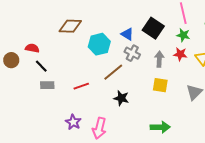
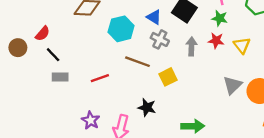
red semicircle: (32, 48) -> (43, 34), turned 120
brown line: (113, 72) -> (138, 62), turned 60
yellow square: (160, 85) -> (168, 77), moved, turned -35
black star: (121, 98) -> (147, 107), moved

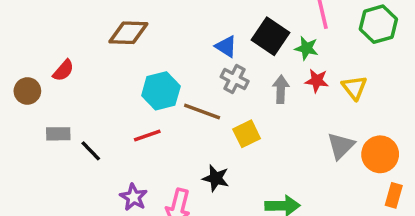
green star: (220, 18) -> (306, 48), moved
cyan hexagon: (121, 29) -> (161, 91), moved
black line: (53, 55) -> (91, 151), moved
gray rectangle: (60, 77) -> (58, 134), moved

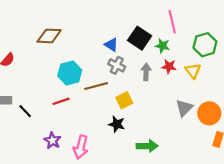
green hexagon: (378, 24) -> (205, 45), moved
brown line: (202, 112) -> (96, 86), turned -35
black star: (216, 178) -> (117, 124), moved

